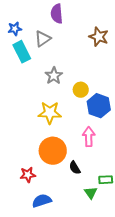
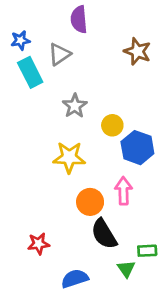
orange circle: (53, 151) -> (90, 202), moved, size x0.7
black semicircle: (75, 168) -> (104, 234), size x1.6
blue semicircle: (42, 201) -> (75, 279), moved

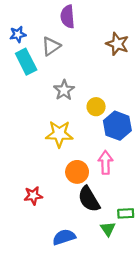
red star: (39, 244) -> (33, 196), moved

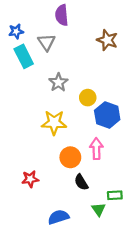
gray triangle: (51, 46) -> (46, 42), turned -30
black semicircle: (89, 199) -> (81, 182), size x0.7

